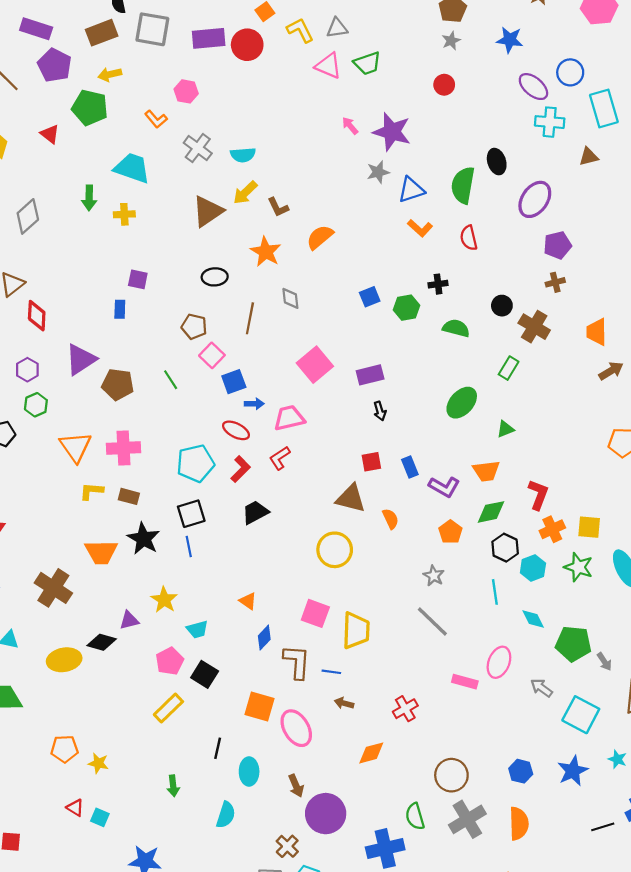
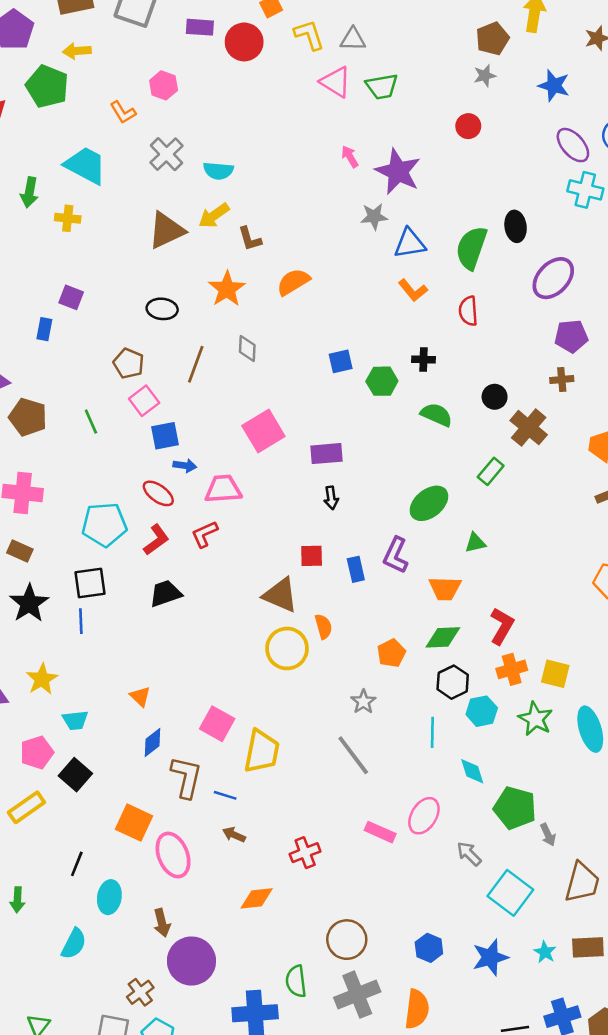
purple rectangle: (209, 38) -> (200, 27), size x0.7
purple L-shape: (444, 487) -> (396, 555), moved, turned 76
yellow circle: (335, 550) -> (287, 648), moved

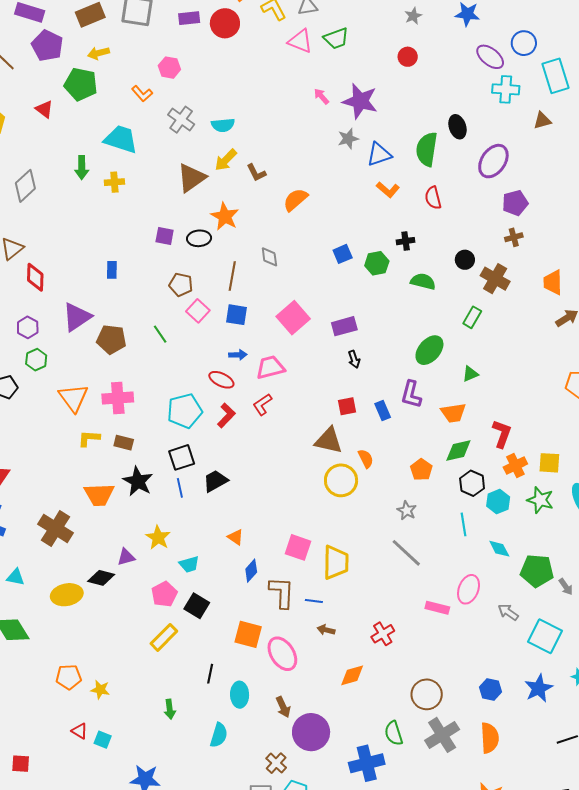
orange star: (227, 289) -> (225, 216), moved
purple square: (71, 297) -> (165, 236), moved
blue square: (165, 436) -> (237, 315), moved, turned 30
black trapezoid: (165, 593) -> (215, 481), moved

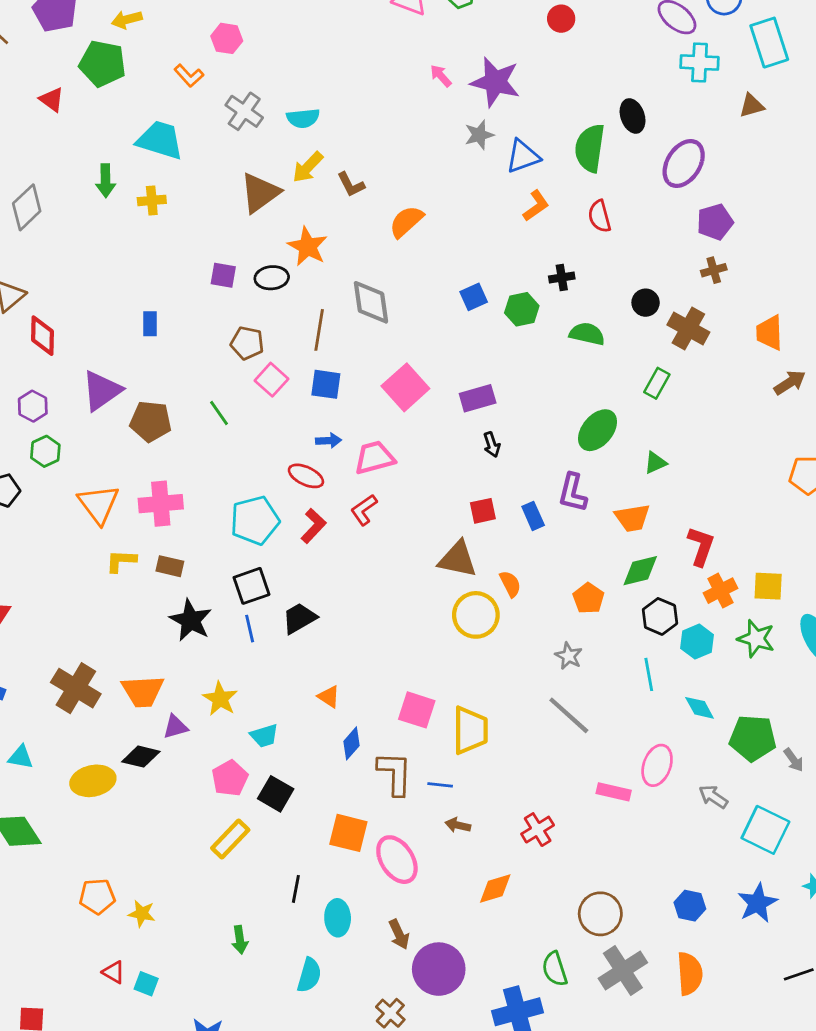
orange L-shape: (388, 190) -> (536, 206), turned -75
gray diamond: (269, 257) -> (371, 302), size x1.6
orange trapezoid: (99, 495) -> (143, 691), moved

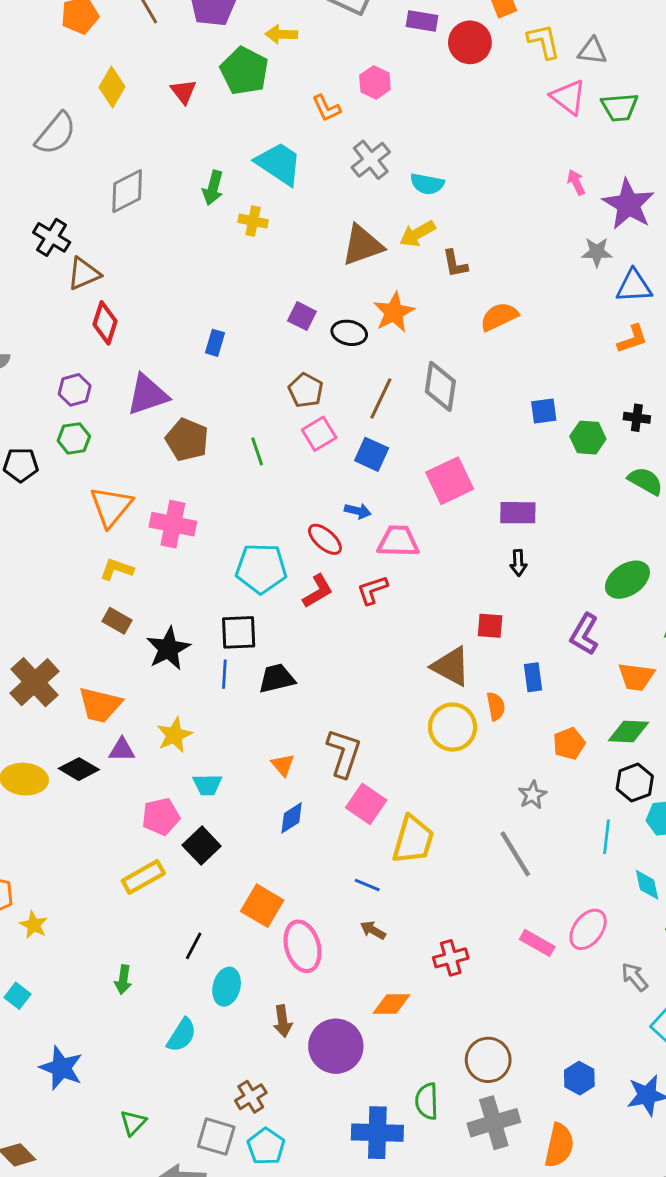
blue rectangle: (533, 516) -> (533, 677), moved
brown rectangle: (170, 566) -> (117, 621), moved
brown L-shape: (395, 773) -> (344, 753), moved
purple circle: (439, 969) -> (336, 1046), moved

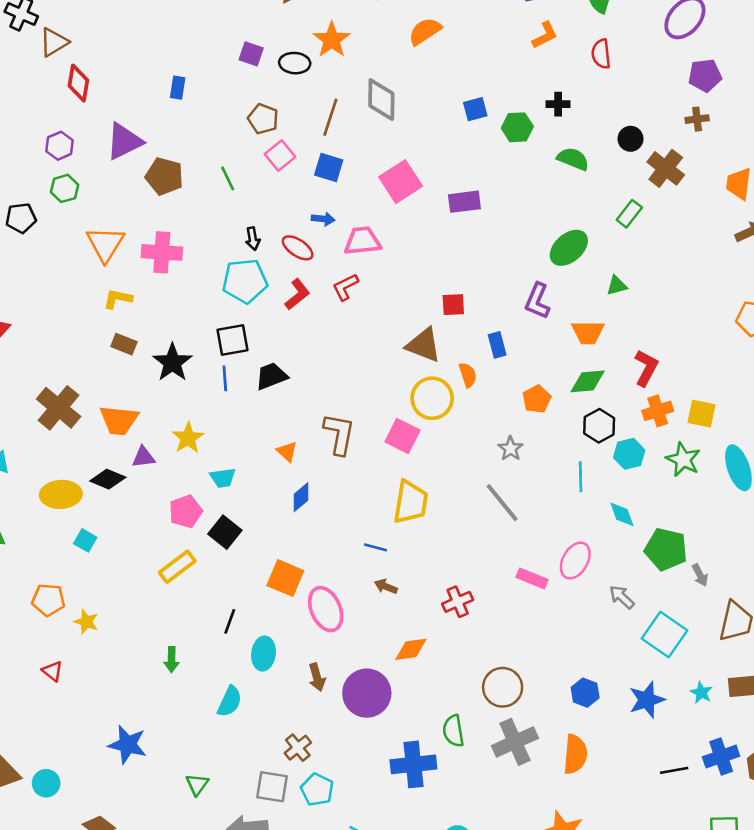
black arrow: (518, 563) -> (253, 239), moved
pink square: (366, 804) -> (402, 436), moved
cyan square: (17, 996) -> (85, 540), moved

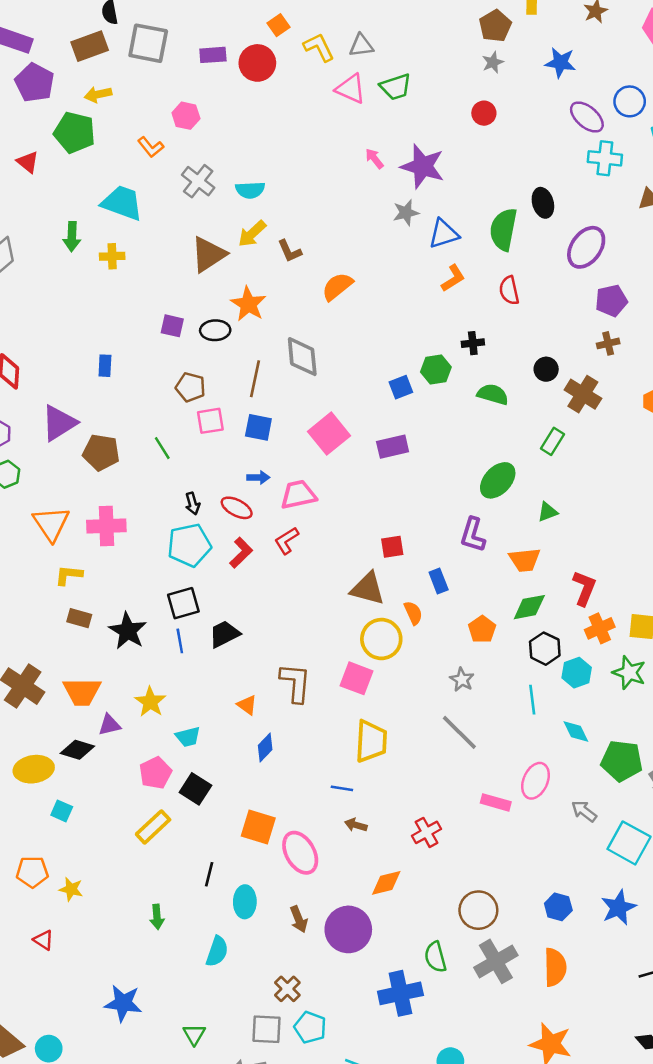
blue square: (475, 109) -> (401, 387), moved
pink square: (280, 156) -> (210, 421), turned 36

